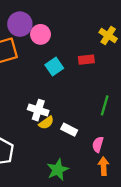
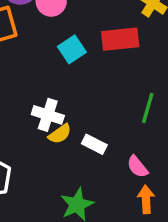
red rectangle: (86, 60) -> (120, 39), size x1.5
pink semicircle: (98, 144) -> (137, 167), turned -56

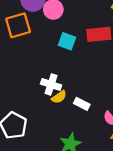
cyan square: (72, 49) -> (67, 41), turned -36

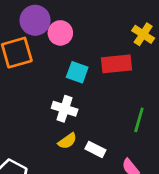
white cross: (51, 84) -> (65, 109), moved

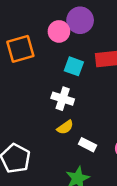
purple circle: (35, 20) -> (80, 20), moved
white rectangle: (95, 149) -> (88, 145), moved

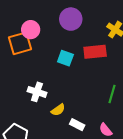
pink circle: (59, 31) -> (31, 30), moved
white cross: (63, 99) -> (37, 92), moved

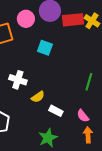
pink circle: (31, 30) -> (26, 19), moved
red rectangle: (95, 52) -> (73, 20), moved

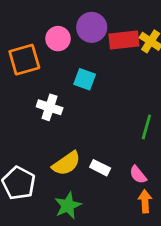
white cross: (18, 80) -> (50, 107), moved
yellow semicircle: (38, 97) -> (66, 163), moved, size x1.5
green star: (48, 138) -> (68, 206), moved

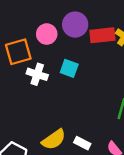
white cross: (50, 107) -> (37, 74), moved

